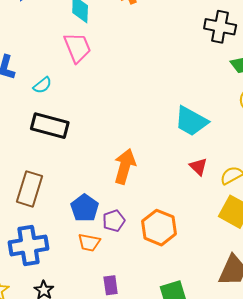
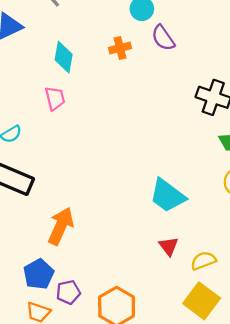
pink trapezoid: (77, 47) -> (55, 98), size x0.7
orange arrow: (125, 166) -> (61, 226), moved

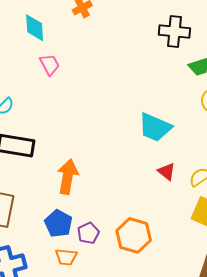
pink trapezoid: (55, 98) -> (50, 65), moved

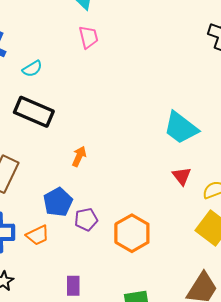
orange arrow: (68, 177) -> (79, 156), size x0.6
orange trapezoid: (66, 257) -> (38, 235), moved, turned -45

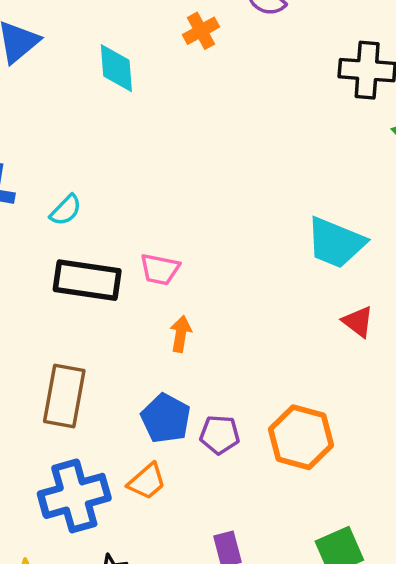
pink trapezoid: (89, 37) -> (160, 269), moved, turned 130
purple pentagon: (86, 219) -> (220, 435), turned 30

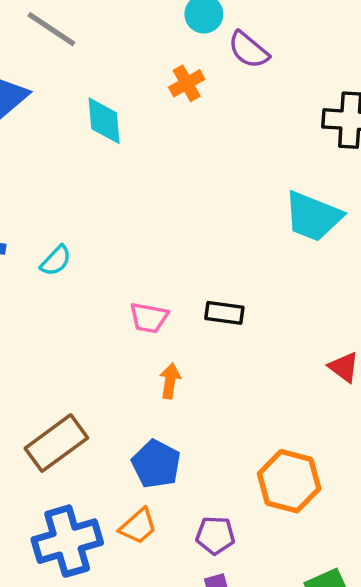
cyan trapezoid: (336, 243) -> (313, 216), moved
black rectangle: (87, 280) -> (224, 313), moved, size x0.6
brown rectangle: (64, 396) -> (56, 443), turned 44
purple pentagon: (220, 435) -> (215, 535), moved

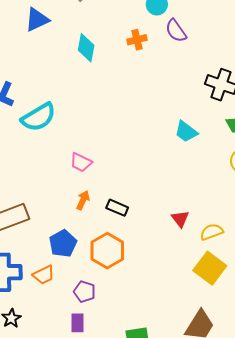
cyan trapezoid: (313, 216) -> (186, 132), size x0.7
cyan semicircle: (56, 261) -> (39, 117), size x1.8
black rectangle: (224, 313) -> (117, 208), moved
orange hexagon: (289, 481) -> (107, 251), moved

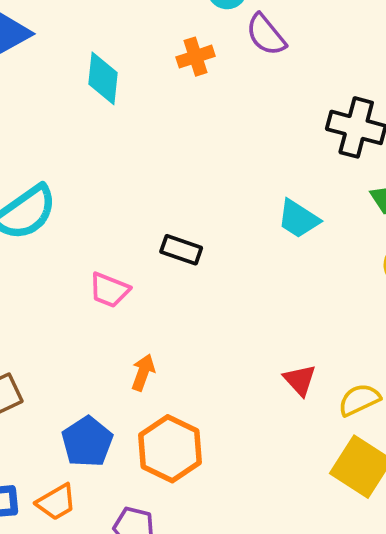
orange arrow: (83, 200) -> (143, 372), moved
black rectangle: (117, 208) -> (181, 250), moved

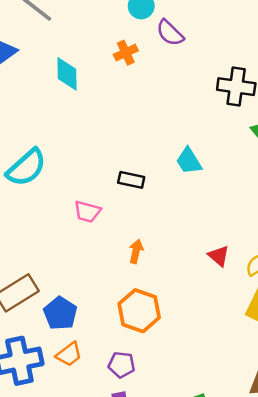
cyan trapezoid: (299, 219) -> (189, 161), moved, turned 32
orange arrow: (143, 372) -> (136, 251), moved
blue pentagon: (87, 442) -> (60, 313), moved

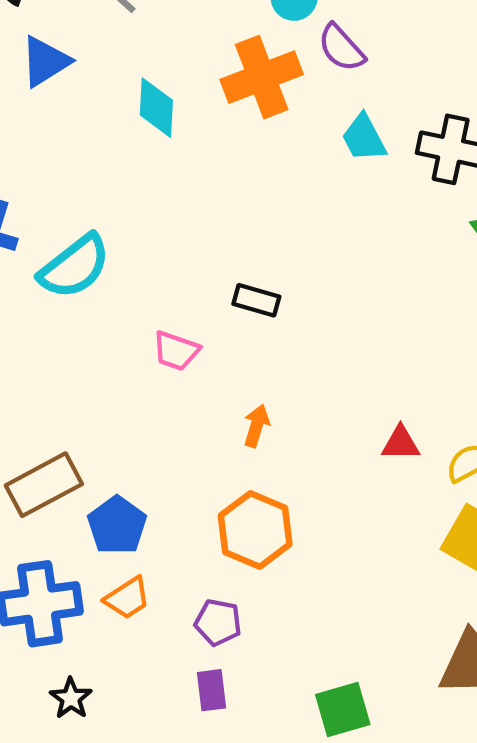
orange cross: (126, 53) -> (262, 77), size x1.8
cyan trapezoid: (189, 161) -> (364, 138), moved
red triangle: (219, 256) -> (400, 443), turned -45

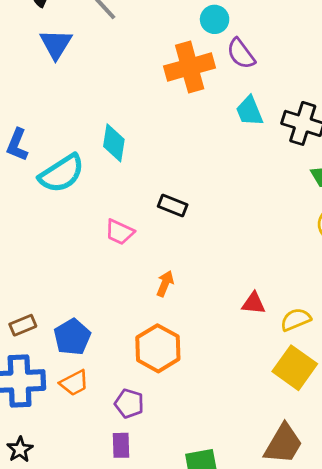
blue triangle: (45, 61) -> (56, 44), turned -32
cyan diamond: (156, 108) -> (114, 143), moved
brown rectangle: (44, 485) -> (23, 325), moved, size x0.6
black star: (71, 698) -> (20, 449), moved

